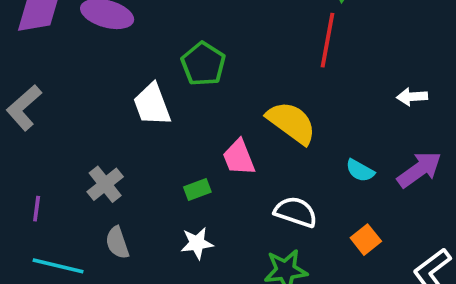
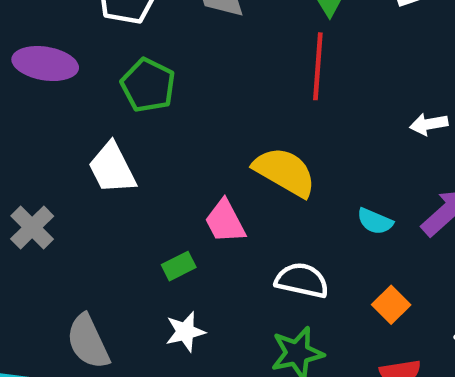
green pentagon: (203, 64) -> (148, 85), moved
gray cross: (105, 184) -> (32, 227), moved
gray semicircle: (117, 243) -> (88, 342), size x1.4

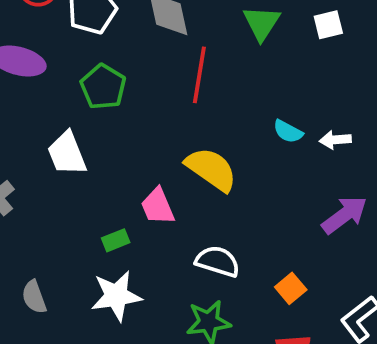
red line: (318, 66) -> (199, 75), moved
cyan semicircle: (375, 221) -> (288, 131), moved
white star: (185, 332) -> (116, 296), size x1.5
gray semicircle: (88, 342) -> (34, 297), size x0.7

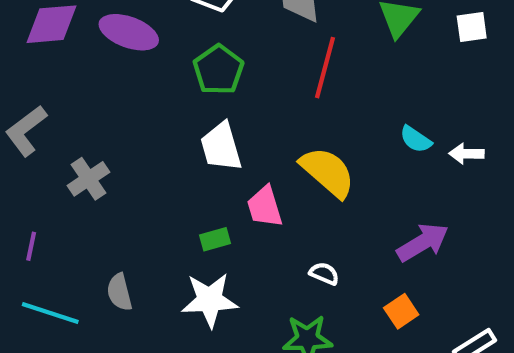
white trapezoid: (67, 154) -> (221, 147), moved
purple arrow: (344, 215) -> (423, 242), moved
white semicircle: (218, 261) -> (324, 274), size x0.6

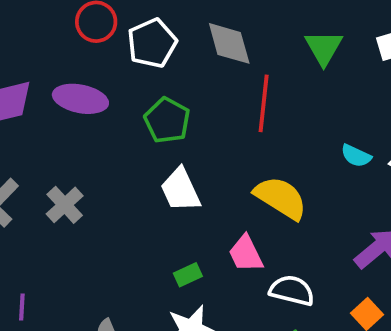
gray cross: (89, 179) -> (65, 205), moved
pink trapezoid: (265, 207) -> (246, 254), moved
white semicircle: (324, 274) -> (292, 290), size x1.6

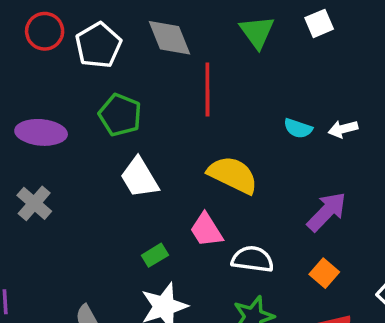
purple ellipse: (80, 99) -> (41, 132), moved

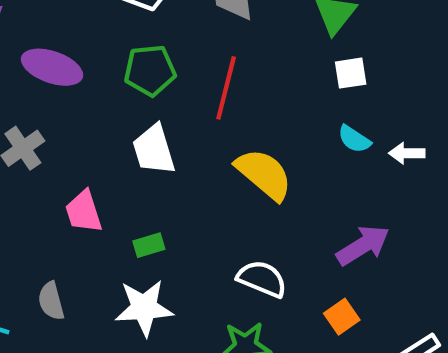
white square: (319, 23) -> (351, 73), moved
red line: (207, 89) -> (226, 88), moved
green pentagon: (120, 115) -> (150, 70), turned 30
pink trapezoid: (206, 230) -> (84, 212), moved

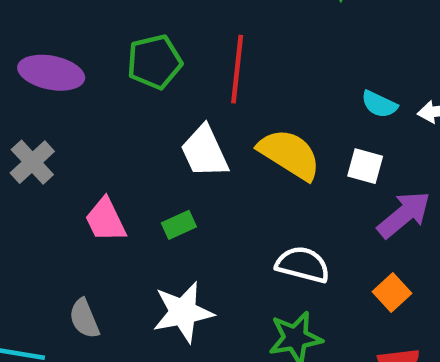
white square: (351, 73) -> (365, 166), moved, turned 32
white trapezoid: (154, 150) -> (205, 152), moved
green rectangle: (149, 245) -> (179, 225), moved

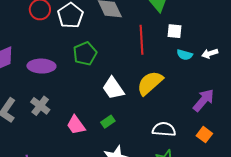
red line: (237, 69) -> (141, 40), moved
yellow semicircle: (289, 154) -> (150, 83), turned -64
white square: (365, 166) -> (175, 31), moved

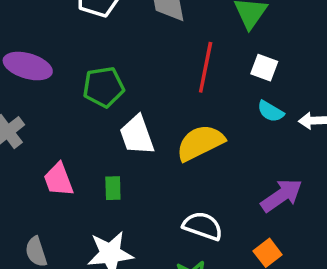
green pentagon: (85, 54) -> (103, 87), moved
green rectangle: (108, 122) -> (113, 188), turned -72

